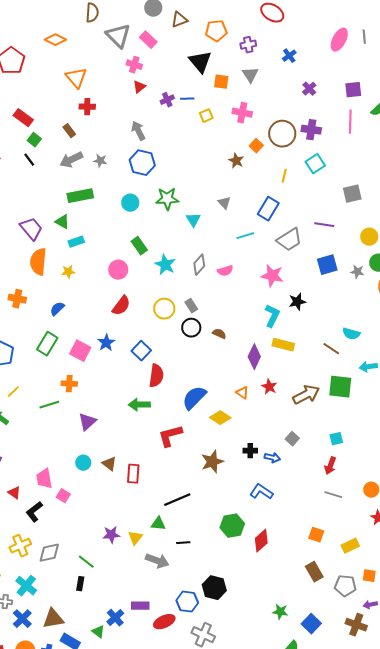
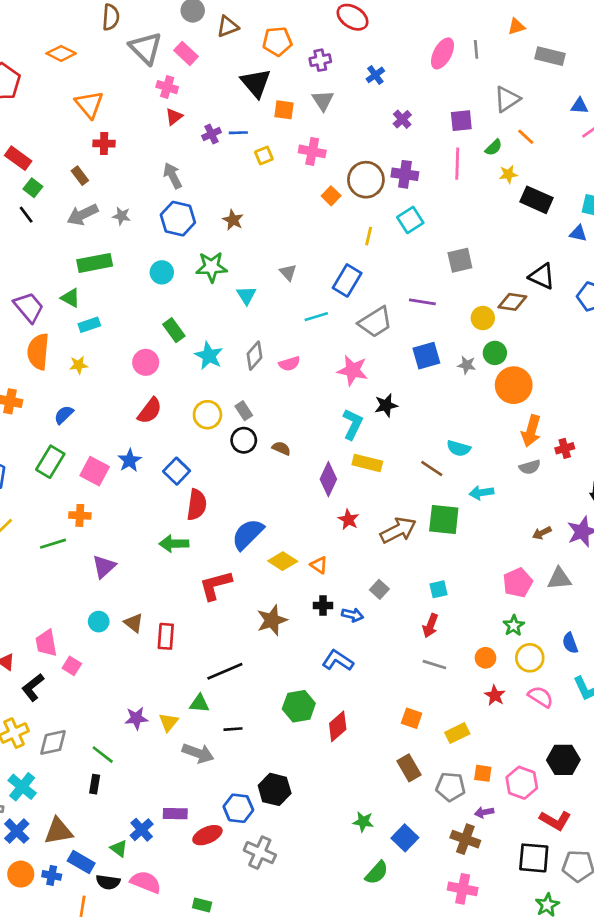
brown star: (236, 161) -> (233, 220), moved
orange triangle: (242, 393) -> (319, 565), moved

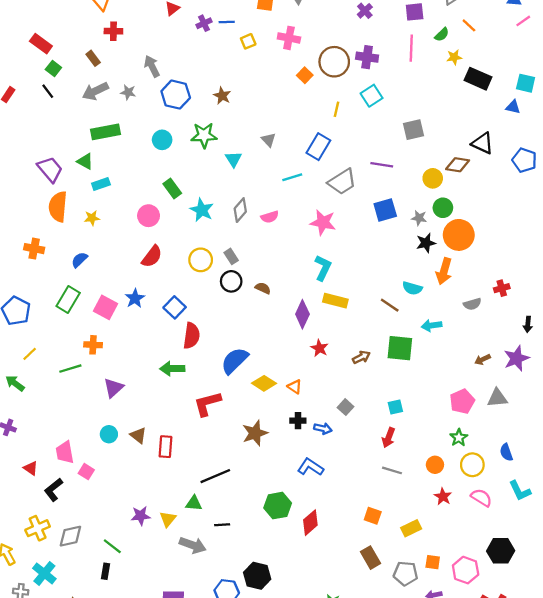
gray arrow: (173, 176) -> (152, 66), moved
black star: (386, 405) -> (426, 243), moved
orange arrow: (531, 431) -> (444, 271), moved
brown arrow: (398, 530) -> (361, 357), size x0.6

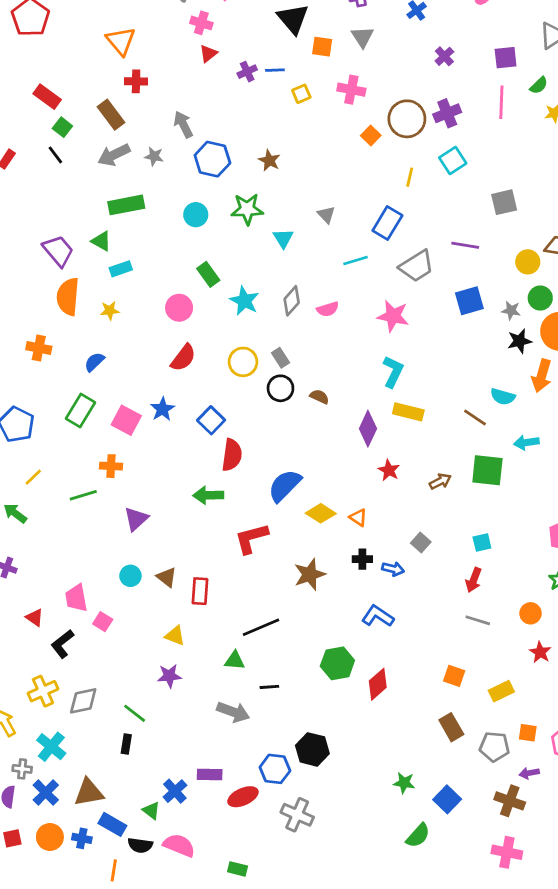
purple cross: (367, 57) -> (447, 113), turned -30
brown rectangle: (93, 58) -> (111, 115), size x1.5
yellow triangle: (168, 519) -> (175, 636), moved, turned -48

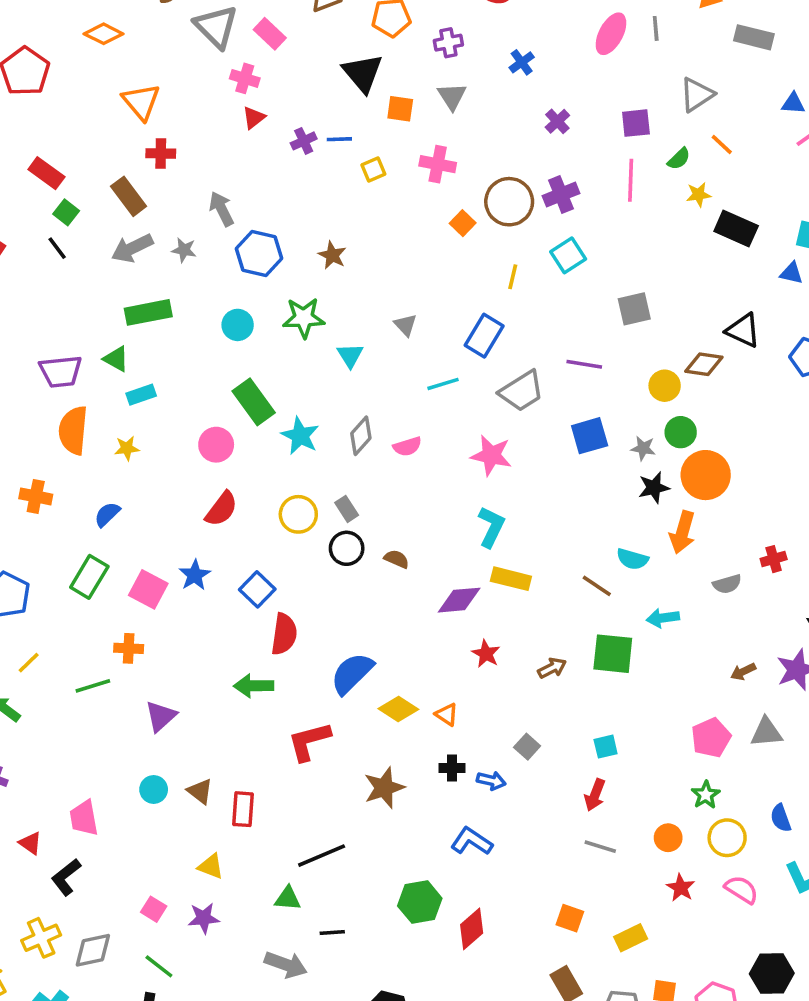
purple trapezoid: (58, 251) -> (61, 371), turned 124
green rectangle: (208, 274) -> (254, 402), size x1.4
purple diamond: (368, 429) -> (459, 600), turned 60
pink square: (103, 622) -> (154, 909), moved

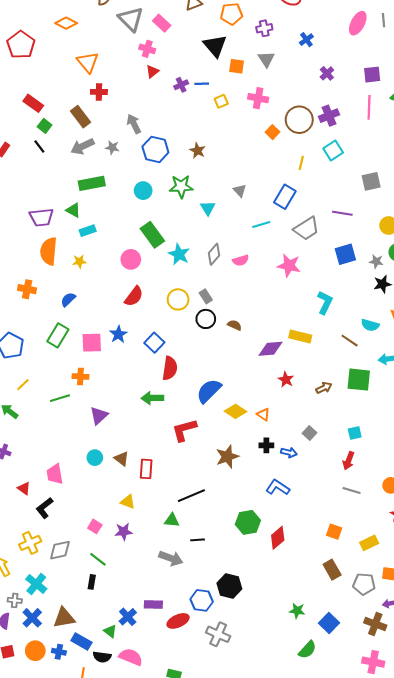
cyan L-shape: (491, 527) -> (325, 303), moved
pink square: (148, 589) -> (92, 343), turned -30

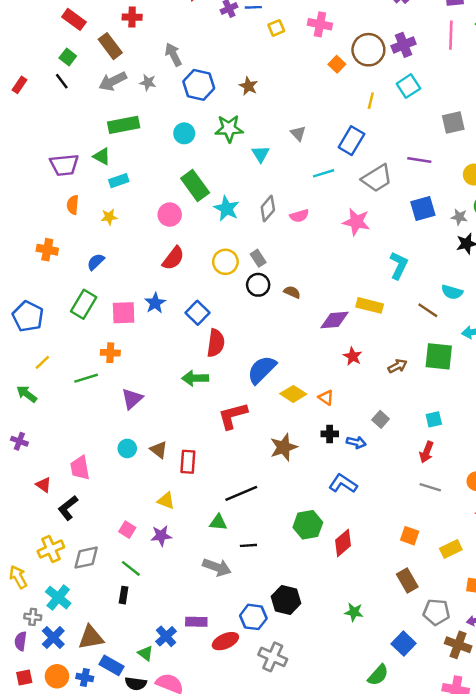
red rectangle: (33, 103) -> (74, 19), moved
orange semicircle: (49, 251) -> (73, 205), size x0.6
gray pentagon: (364, 584) -> (436, 612), moved
green star: (297, 611) -> (354, 612), moved

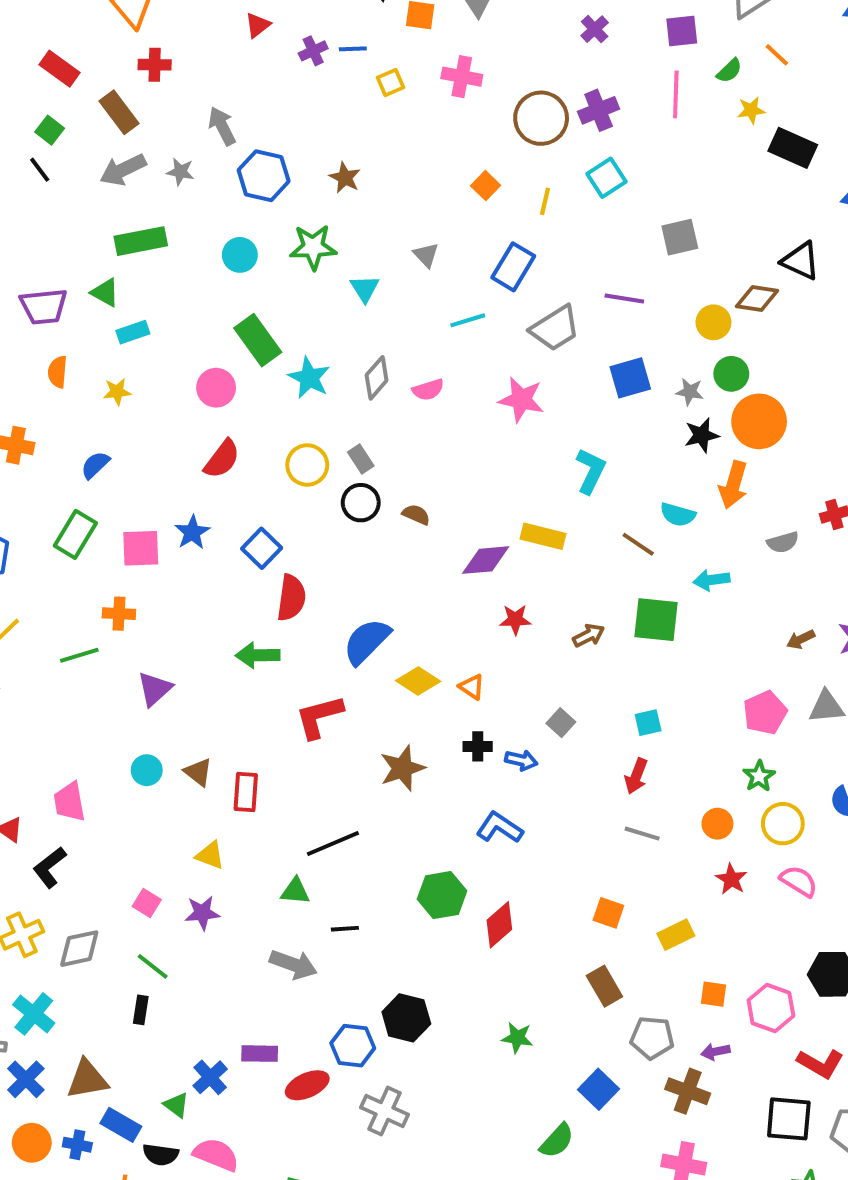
orange square: (337, 64) -> (486, 186), moved
red star: (353, 356) -> (515, 620), turned -30

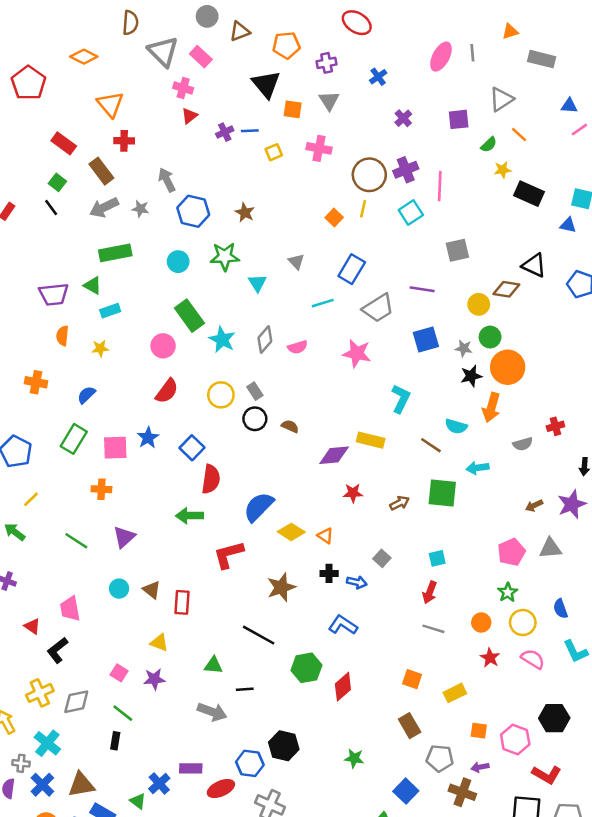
pink line: (676, 94) -> (440, 186), moved
yellow line: (545, 201) -> (363, 209), moved
green line: (79, 655) -> (76, 541), moved, turned 50
black line: (333, 843) -> (259, 635), moved, turned 52

